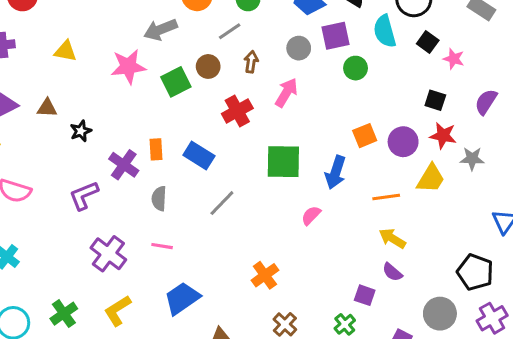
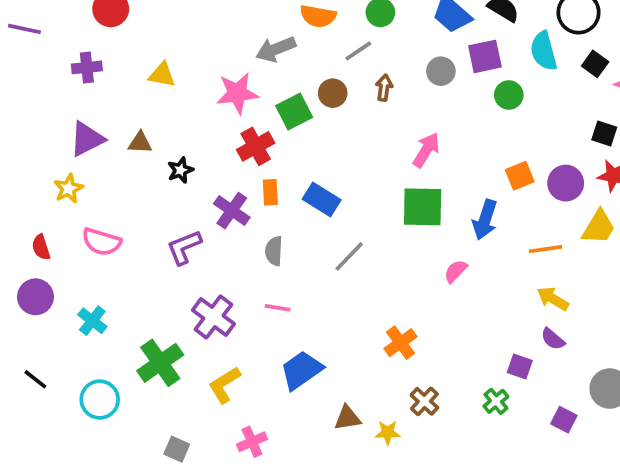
pink arrow: (286, 93) -> (426, 150), moved
red cross: (237, 111) -> (256, 146), moved
green cross: (64, 314) -> (160, 363), moved, size x1.4

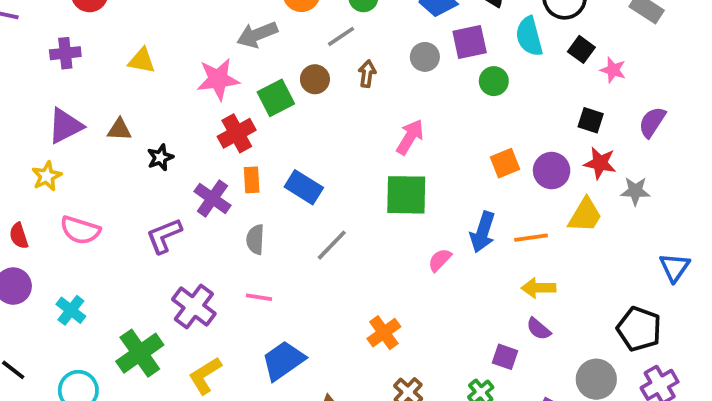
blue arrow: (485, 220) -> (483, 232), moved
yellow arrow: (553, 299) -> (539, 288), turned -32

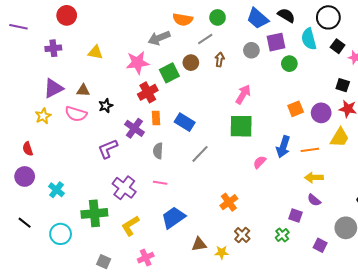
pink semicircle: (80, 230) -> (76, 114), moved
green cross: (140, 353) -> (94, 213), turned 30

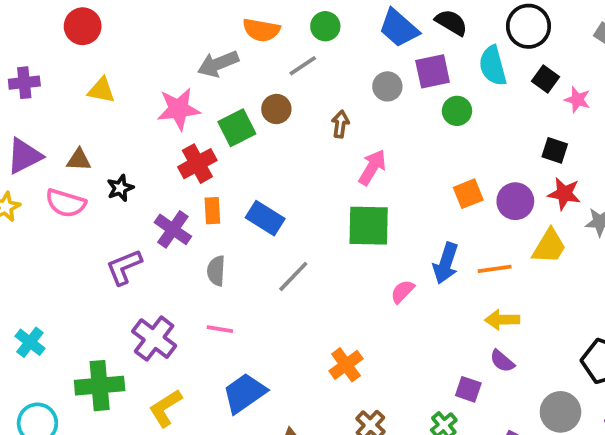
red circle: (67, 15) -> (83, 26), moved
brown arrow: (220, 60) -> (340, 124), moved

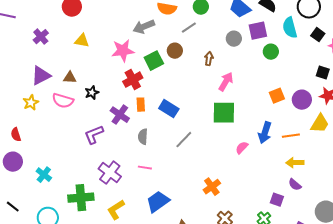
purple cross: (24, 83) -> (41, 37), turned -35

